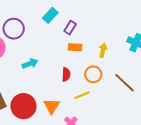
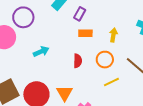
yellow line: (82, 95) -> (111, 82), moved

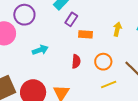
purple rectangle: (80, 14) -> (71, 19), moved
yellow arrow: (113, 35) -> (117, 29), moved

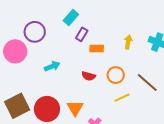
red semicircle: (76, 61) -> (89, 76), turned 104

